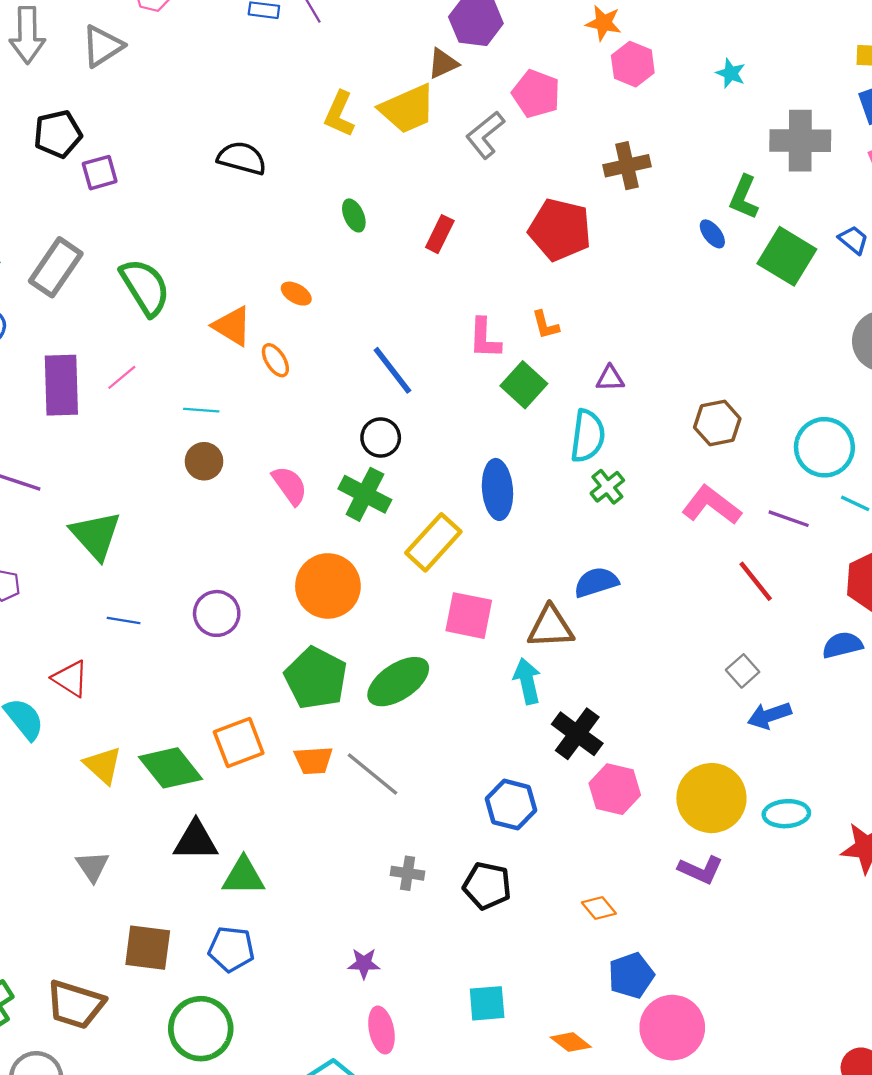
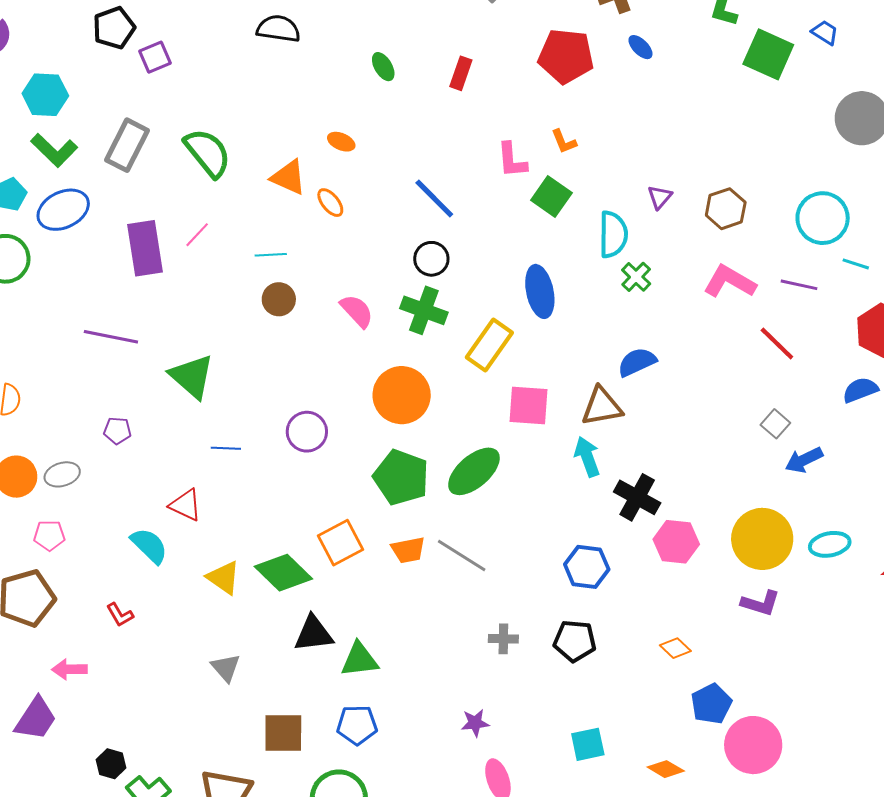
blue ellipse: (712, 234) -> (640, 47), moved
purple triangle: (610, 378) -> (660, 197), moved, turned -40

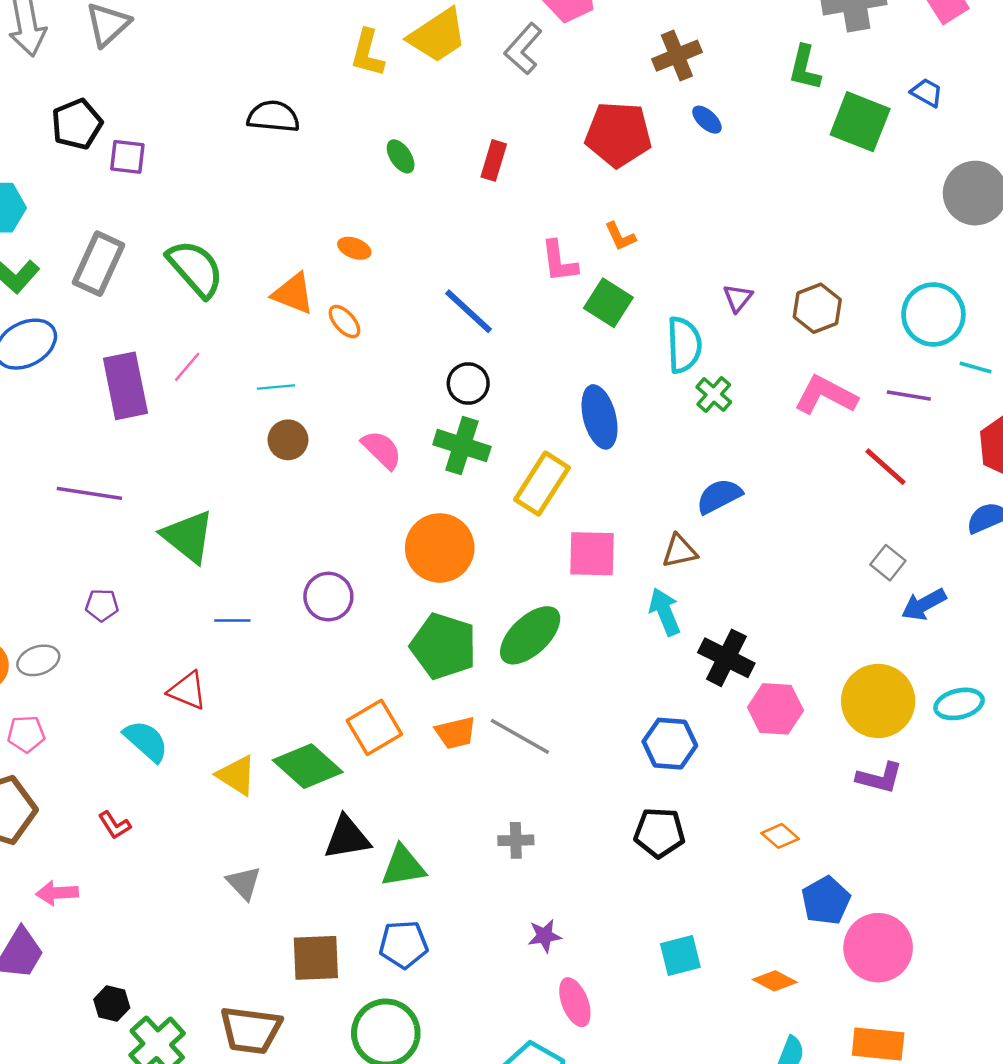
purple square: (155, 57) -> (127, 157), turned 32
brown triangle: (602, 407) -> (680, 551), size x0.7
gray cross: (503, 639) -> (516, 840), moved

